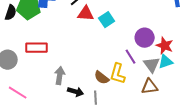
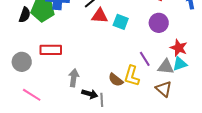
cyan square: (107, 20) -> (121, 22), turned -35
purple circle: (145, 38) -> (159, 23), moved
gray triangle: (152, 65) -> (166, 67), turned -48
brown triangle: (150, 87) -> (164, 89), turned 48
gray line: (96, 98) -> (102, 100), moved

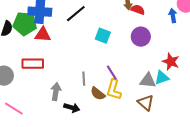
red triangle: (100, 16) -> (43, 35), moved
red star: (179, 48) -> (171, 62), moved
purple line: (145, 59) -> (112, 73), moved
gray line: (102, 100) -> (84, 79), moved

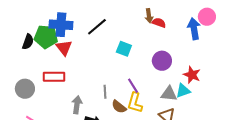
blue arrow: (173, 16) -> (194, 29), size x1.5
red triangle: (43, 35) -> (64, 48), turned 48
purple circle: (141, 37) -> (162, 61), moved

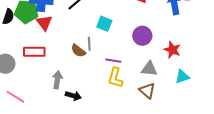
purple line: (133, 86) -> (113, 61), turned -49
cyan triangle: (183, 91) -> (182, 77), moved
gray line: (105, 92) -> (89, 44), moved
brown semicircle: (119, 107) -> (78, 51), moved

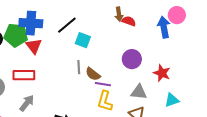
cyan square: (104, 24) -> (83, 40), moved
brown semicircle: (78, 51) -> (93, 74), moved
gray arrow: (57, 80) -> (27, 103), moved, turned 30

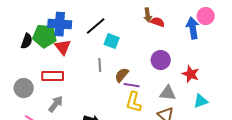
gray line: (79, 67) -> (100, 65), moved
brown semicircle: (93, 74) -> (122, 75), turned 91

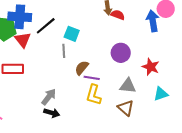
black line: (96, 26) -> (46, 26), moved
gray line: (100, 65) -> (64, 51), moved
gray arrow: (56, 104) -> (49, 97), moved

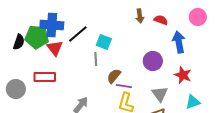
red semicircle: (118, 15) -> (161, 20), moved
blue arrow: (153, 21) -> (179, 42), moved
gray triangle: (128, 86) -> (160, 94), turned 48

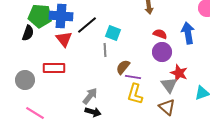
red semicircle: (161, 20) -> (160, 34), moved
green pentagon: (37, 37) -> (40, 16), moved
red star: (183, 75) -> (179, 73), moved

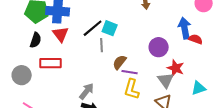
black line: (87, 25) -> (93, 28), moved
black semicircle: (28, 33) -> (36, 40), moved
red semicircle: (160, 34) -> (196, 39), moved

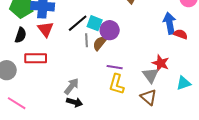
purple circle: (159, 47) -> (110, 30), moved
brown semicircle: (120, 62) -> (100, 43), moved

